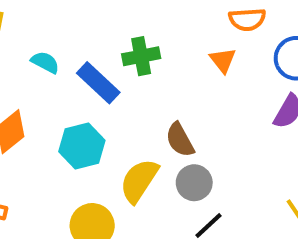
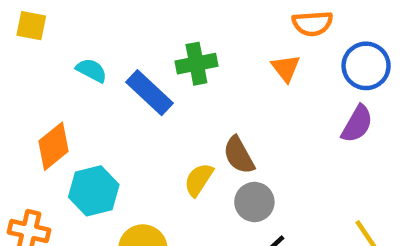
cyan hexagon: (82, 146) -> (94, 191), moved
yellow semicircle: (139, 181) -> (199, 180), moved, size x0.7

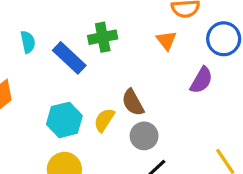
cyan semicircle: (92, 70) -> (28, 42), turned 50
purple semicircle: (357, 124) -> (201, 80), moved
cyan hexagon: (94, 191) -> (64, 120), moved

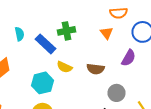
brown semicircle: (133, 102) -> (96, 69), moved, turned -54
yellow semicircle: (104, 120) -> (64, 67), moved, turned -98
gray circle: (144, 136) -> (116, 93), moved

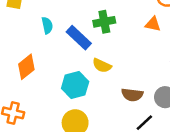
orange triangle: (106, 33) -> (153, 24), turned -40
brown semicircle: (96, 69) -> (132, 95), moved

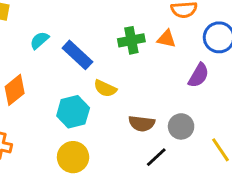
green cross: (104, 22) -> (131, 40), moved
cyan semicircle: (47, 25) -> (39, 40), turned -119

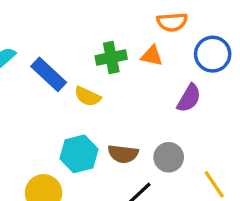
yellow semicircle: (105, 88) -> (87, 96), moved
cyan hexagon: (73, 112) -> (79, 154), moved

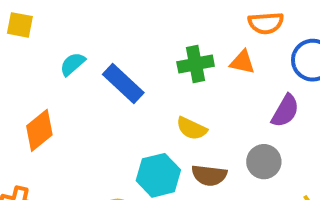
yellow semicircle: (87, 96) -> (192, 128), moved
gray circle: (169, 157) -> (264, 162), moved

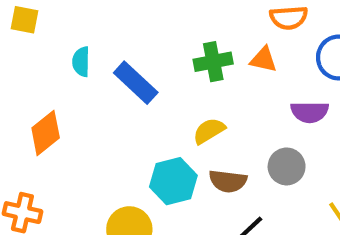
cyan semicircle: (73, 64) -> (81, 62), turned -48
purple semicircle: (285, 111) -> (310, 112), turned 60
yellow semicircle: (192, 128) -> (209, 131), turned 124

